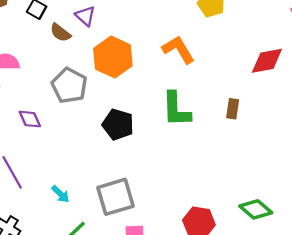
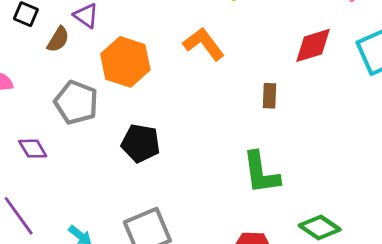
brown semicircle: (60, 33) -> (58, 39), turned -90
green L-shape: (176, 109) -> (261, 173), moved
brown rectangle: (233, 109) -> (269, 96), moved

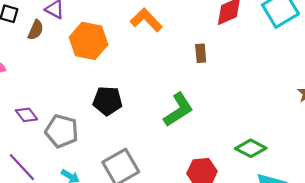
gray pentagon: (76, 102) -> (62, 131), moved
green L-shape: (261, 173) -> (178, 110), moved, turned -108

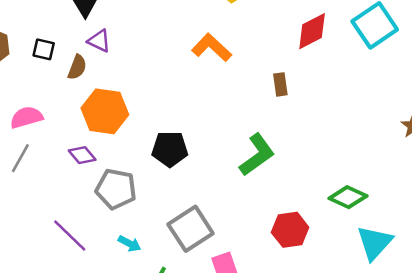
orange hexagon: (89, 41) -> (105, 111), moved
purple diamond: (26, 115) -> (82, 155), moved

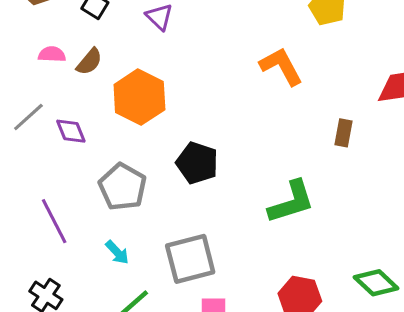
brown semicircle: (77, 67) -> (89, 62), moved
pink semicircle: (26, 117) -> (52, 54), moved, size x0.7
purple diamond: (82, 155) -> (71, 131), moved

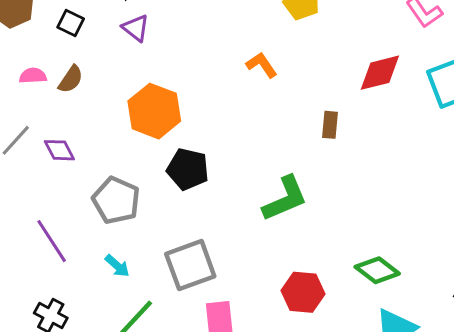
orange L-shape: (281, 66) -> (262, 65), size x0.7
orange hexagon: (139, 97) -> (154, 111), moved

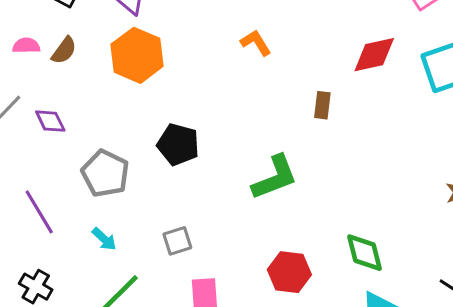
orange hexagon: (154, 111) -> (137, 55), moved
gray square: (190, 265) -> (177, 241), size x0.6
green diamond: (377, 270) -> (364, 253), turned 36

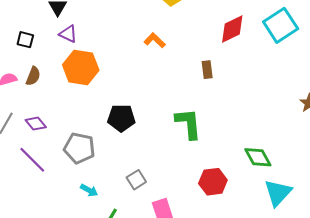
green L-shape: (275, 177) -> (188, 124), turned -60
purple line: (39, 212) -> (32, 160), moved

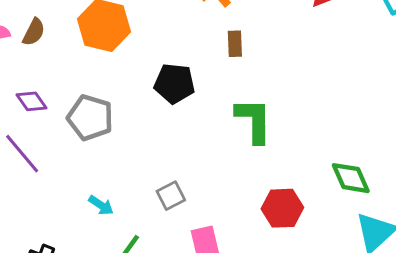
brown rectangle: (207, 70) -> (235, 44), moved
black pentagon: (121, 118) -> (175, 84), moved
gray pentagon: (79, 148) -> (90, 118), moved

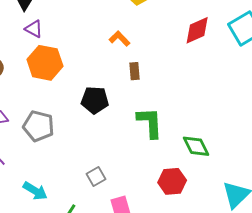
green diamond: (351, 178) -> (196, 146), moved
cyan arrow: (101, 205) -> (35, 191), moved, size x1.4

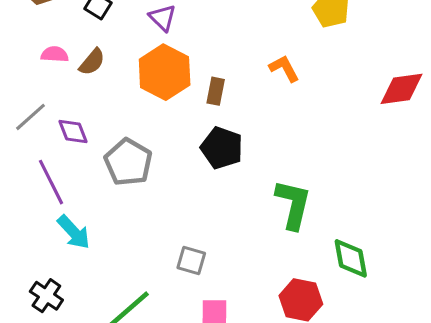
brown rectangle: (135, 71) -> (216, 91), moved
gray square: (96, 176) -> (191, 260), turned 30
cyan arrow: (35, 191) -> (74, 232), moved

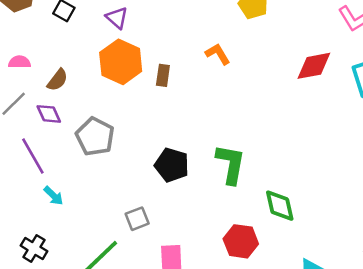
pink semicircle: (55, 54) -> (20, 62), moved
brown semicircle: (92, 62) -> (58, 80), moved
black pentagon: (222, 148) -> (172, 165), moved
cyan arrow: (74, 232) -> (53, 196), size x0.7
gray square: (191, 260) -> (137, 219), moved, turned -35

